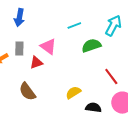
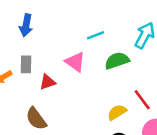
pink triangle: (48, 47) -> (75, 62), moved
yellow semicircle: (73, 93) -> (117, 112), moved

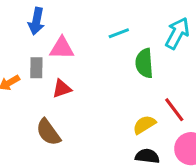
green semicircle: (117, 61) -> (144, 63), turned -75
pink triangle: (75, 62) -> (62, 48), moved, turned -35

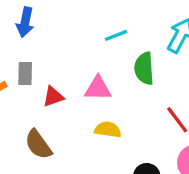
pink triangle: (62, 48) -> (98, 88), moved
yellow semicircle: (144, 125) -> (108, 130), moved, turned 40

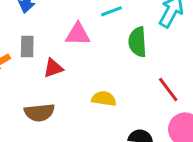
pink triangle: (98, 88) -> (78, 34), moved
brown semicircle: (38, 144) -> (39, 112), turned -60

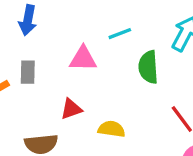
red triangle: (53, 68) -> (71, 109), moved

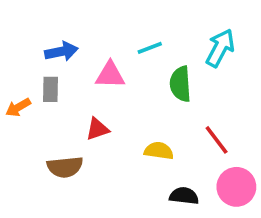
blue arrow: (28, 20) -> (61, 52), moved, turned -112
yellow semicircle: (111, 129) -> (159, 151), moved

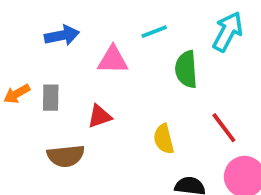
gray rectangle: (51, 89) -> (51, 98), moved
yellow semicircle: (159, 151) -> (164, 139), turned -112

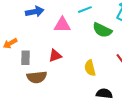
green semicircle: (186, 69) -> (102, 30), turned -60
gray rectangle: (51, 98) -> (25, 58), moved

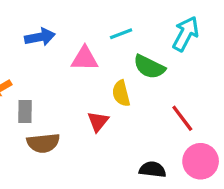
red triangle: (55, 56) -> (98, 121), moved, turned -32
yellow semicircle: (90, 68) -> (121, 93), moved

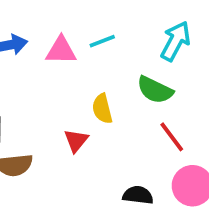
pink triangle: (85, 59) -> (61, 50), moved
green semicircle: (149, 67) -> (155, 90), moved

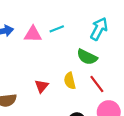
yellow semicircle: (102, 109) -> (70, 81), moved

